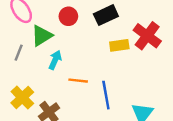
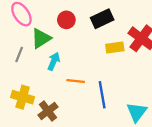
yellow cross: (22, 98) -> (23, 97), turned -30

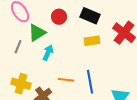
black rectangle: (102, 19) -> (90, 16), turned 48
yellow rectangle: (115, 48) -> (92, 41), moved
orange line: (76, 81) -> (66, 80), moved

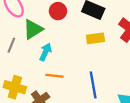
orange line: (66, 80) -> (55, 76), moved

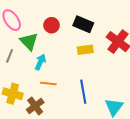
green triangle: (33, 29) -> (29, 42), turned -42

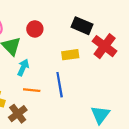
black rectangle: (83, 24) -> (82, 26), moved
blue line: (83, 92) -> (60, 85), moved

